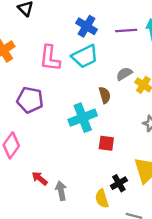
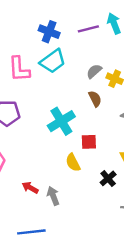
brown semicircle: (105, 95) -> (95, 99), moved
yellow semicircle: (102, 199) -> (73, 163), moved

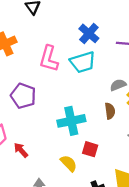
yellow semicircle: (73, 163) -> (69, 163), turned 144
red arrow: (30, 188) -> (21, 150), moved

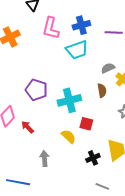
blue cross: (89, 33) -> (81, 25), turned 36
pink L-shape: (49, 59) -> (51, 28), moved
purple pentagon: (23, 96) -> (36, 90), moved

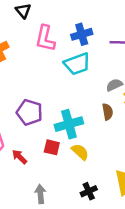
red square: (86, 124) -> (52, 147), moved
yellow semicircle: (69, 136) -> (80, 152), moved
black cross: (93, 158) -> (89, 191), moved

